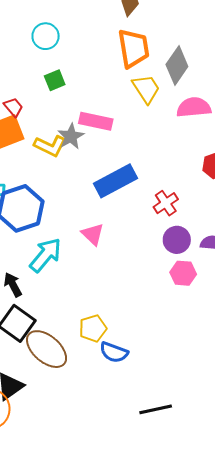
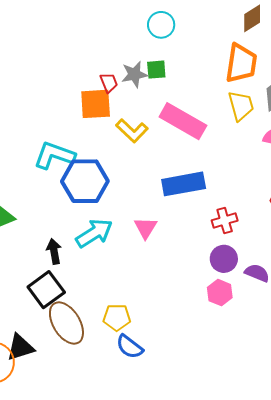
pink rectangle: (96, 121) -> (183, 121), size x1.4
gray star: (71, 136) -> (134, 74), moved

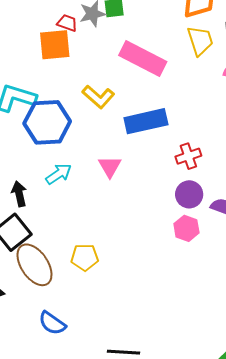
red trapezoid: (109, 83) -> (67, 23), turned -45
yellow L-shape: (132, 131) -> (98, 97), moved
cyan arrow: (94, 233) -> (59, 174), size x0.7
blue semicircle: (130, 347) -> (52, 323), moved

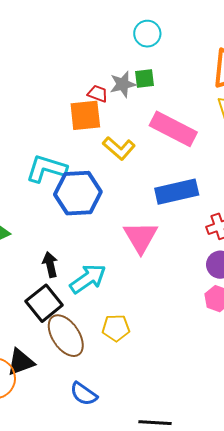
yellow L-shape: (98, 97) -> (119, 148), moved
pink triangle: (110, 167) -> (141, 237), size x1.5
cyan arrow: (59, 174) -> (88, 279), moved, size x1.4

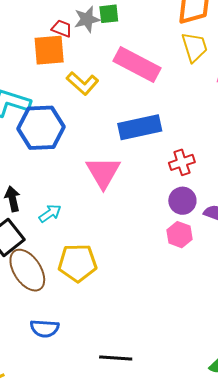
cyan arrow: (88, 279) -> (50, 213), size x0.6
yellow pentagon: (116, 328) -> (77, 263), size x1.4
blue semicircle: (84, 394) -> (45, 329), turned -32

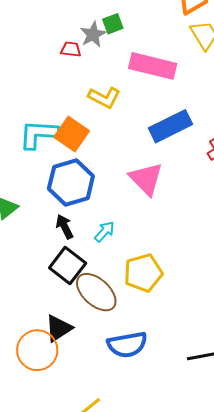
orange square: (49, 50) -> (72, 134), moved, turned -36
blue hexagon: (41, 128) -> (71, 182), moved
blue semicircle: (45, 329) -> (127, 345), size x1.4

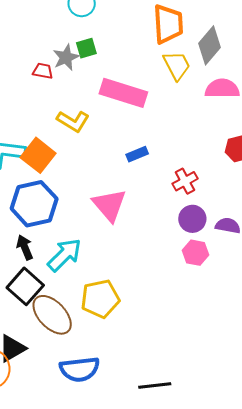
blue rectangle: (170, 126) -> (137, 154), size x0.5
cyan arrow: (105, 232) -> (64, 255), size x1.6

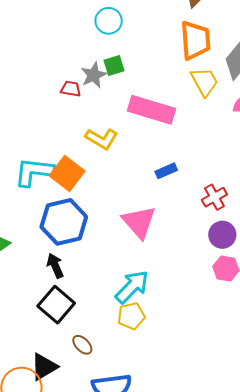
cyan arrow: (64, 255) -> (132, 287), moved
yellow pentagon: (100, 299) -> (131, 316), size x0.7
brown ellipse: (52, 315) -> (82, 345), moved, size x0.5

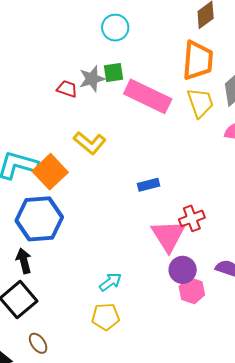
pink rectangle: (152, 110) -> (148, 96), moved
pink triangle: (139, 222) -> (168, 236), moved
purple circle: (222, 235) -> (183, 270), moved
cyan arrow: (132, 287) -> (110, 282), moved, size x0.6
yellow pentagon: (131, 316) -> (105, 317), moved

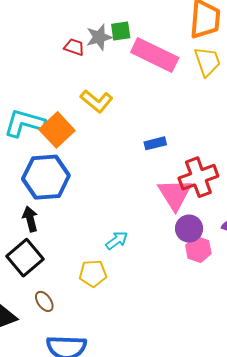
red cross: (192, 218) -> (198, 177), size x1.5
yellow pentagon: (105, 317) -> (93, 273), moved

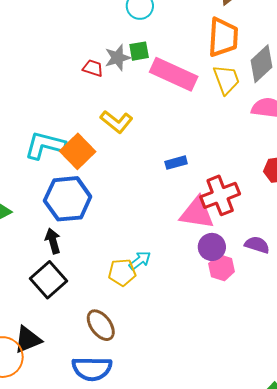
pink triangle: (175, 194) -> (197, 213), turned -48
yellow pentagon: (93, 273) -> (122, 272), moved
brown ellipse: (44, 301) -> (101, 325), moved, size x1.5

